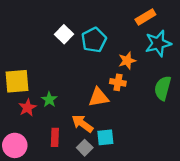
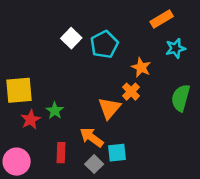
cyan star: (158, 43) -> (176, 48), size x0.7
orange star: (127, 61) -> (141, 67), turned -30
orange cross: (118, 82) -> (131, 92), turned 35
orange triangle: (98, 97) -> (109, 108), turned -40

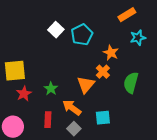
green semicircle: (181, 98) -> (131, 83), moved
green star: (55, 111) -> (51, 89), moved
cyan square: (117, 153) -> (103, 118), moved

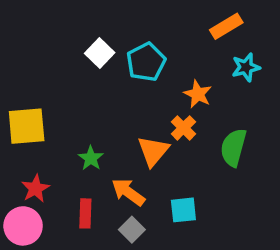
red star: (24, 94) -> (35, 189), moved

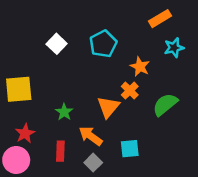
white square: (100, 53) -> (57, 44), moved
green semicircle: (233, 148) -> (165, 104), turned 36

